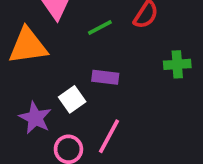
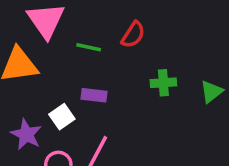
green line: (100, 27) -> (89, 47), turned 40

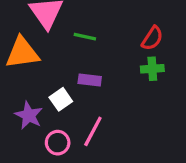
red semicircle: (133, 35) -> (152, 38), moved

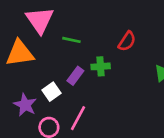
green cross: (152, 69) -> (101, 66), moved
purple rectangle: (90, 80) -> (75, 76), turned -60

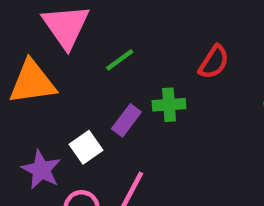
green line: (71, 40) -> (120, 60), turned -48

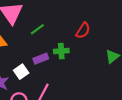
purple rectangle: (126, 120) -> (41, 59), turned 32

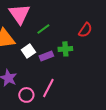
white square: (21, 72) -> (28, 51), moved

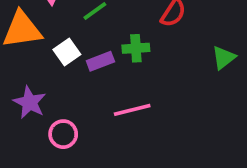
pink line: (48, 88) -> (132, 110), moved, turned 48

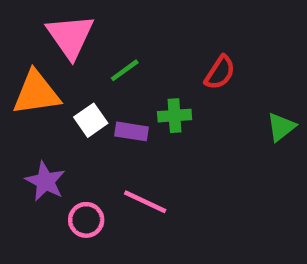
purple rectangle: (100, 61) -> (131, 131), turned 30
pink line: (132, 110) -> (145, 202), moved, turned 39

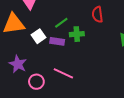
green line: (125, 70) -> (61, 23), moved
red semicircle: (220, 73) -> (97, 14), turned 140

